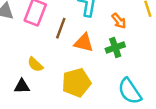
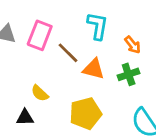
brown line: (61, 28) -> (68, 53), turned -65

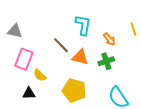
pink rectangle: (40, 35) -> (24, 59), moved
yellow pentagon: (85, 113) -> (74, 90), turned 30

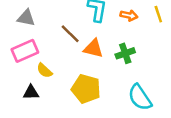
gray triangle: (15, 31) -> (26, 18), moved
orange arrow: (109, 39) -> (129, 15), moved, turned -40
pink rectangle: (24, 59) -> (25, 51), turned 45

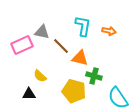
gray triangle: (26, 18) -> (42, 32), moved
pink rectangle: (25, 51) -> (22, 45), moved
green cross: (125, 53) -> (94, 76), moved, turned 35

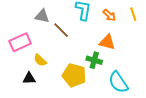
orange arrow: (109, 31) -> (109, 15), turned 32
pink rectangle: (22, 45) -> (20, 42), moved
orange triangle: (80, 58) -> (107, 42), moved

